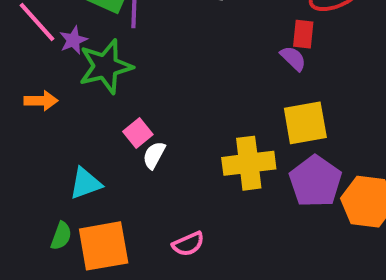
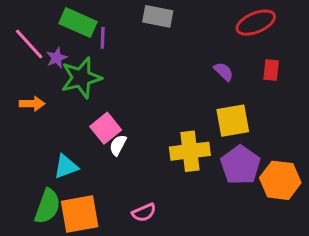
red rectangle: (303, 34) -> (271, 70), moved
pink square: (138, 133) -> (106, 128), size x1.4
green semicircle: (61, 236) -> (47, 206), size x1.6

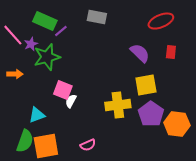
purple line: (103, 38) -> (61, 31), turned 48
purple semicircle: (224, 72) -> (140, 53), size x1.5
pink square: (106, 128) -> (63, 90), turned -30

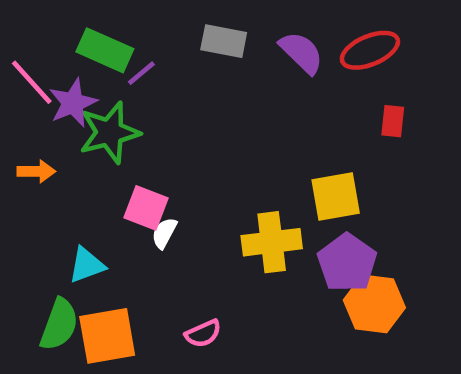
purple star: (31, 44) -> (73, 103), size x1.5
purple semicircle: (140, 53) -> (301, 53), moved
orange hexagon: (177, 124) -> (374, 304), moved

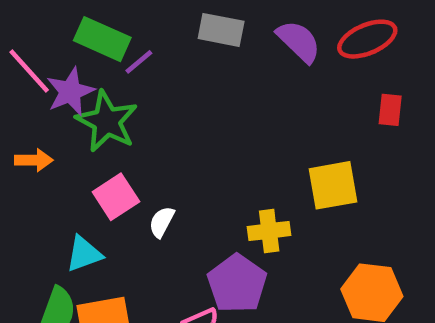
green star: (109, 133) -> (107, 121), turned -30
pink square: (146, 208) -> (116, 197), moved, turned 36
yellow cross: (272, 242) -> (269, 231), size x0.7
purple pentagon: (347, 263) -> (237, 284), moved

